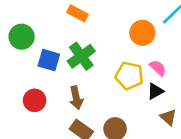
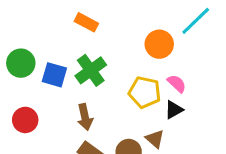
green circle: (22, 37) -> (21, 63), moved
red circle: (35, 100) -> (25, 120), moved
brown triangle: (168, 117) -> (155, 139), moved

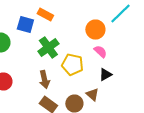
blue square: (54, 75) -> (25, 24), moved
pink semicircle: (177, 84) -> (100, 52), moved
yellow pentagon: (145, 92) -> (72, 64), moved

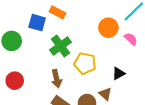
pink semicircle: (100, 52) -> (131, 39), moved

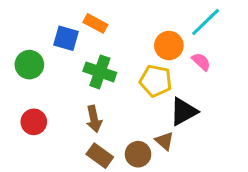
green cross: (61, 46) -> (100, 72), turned -35
yellow pentagon: (85, 63) -> (156, 81), moved
black triangle: (119, 74) -> (184, 112), size x1.5

